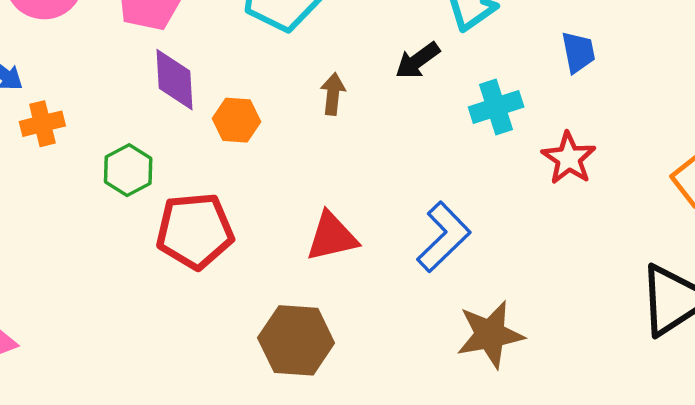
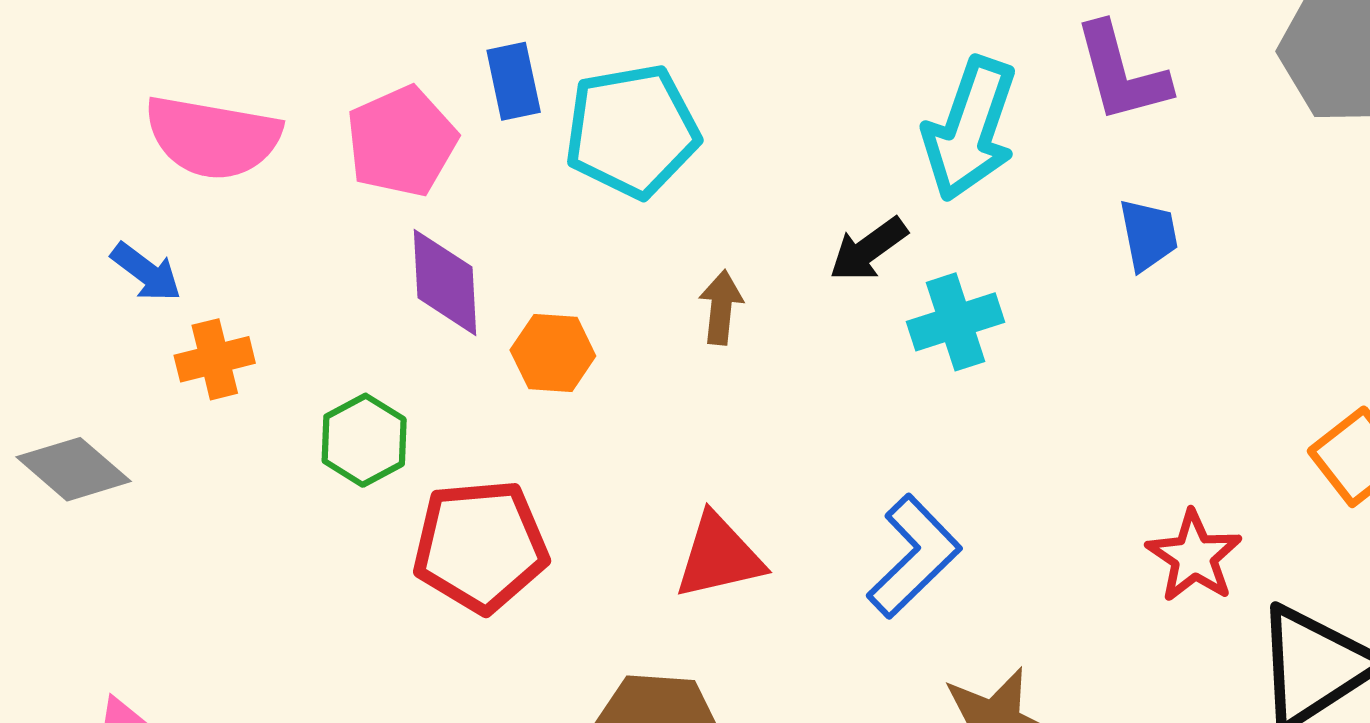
cyan cross: (496, 107) -> (955, 322), moved
red star: (569, 158) -> (1194, 556), moved

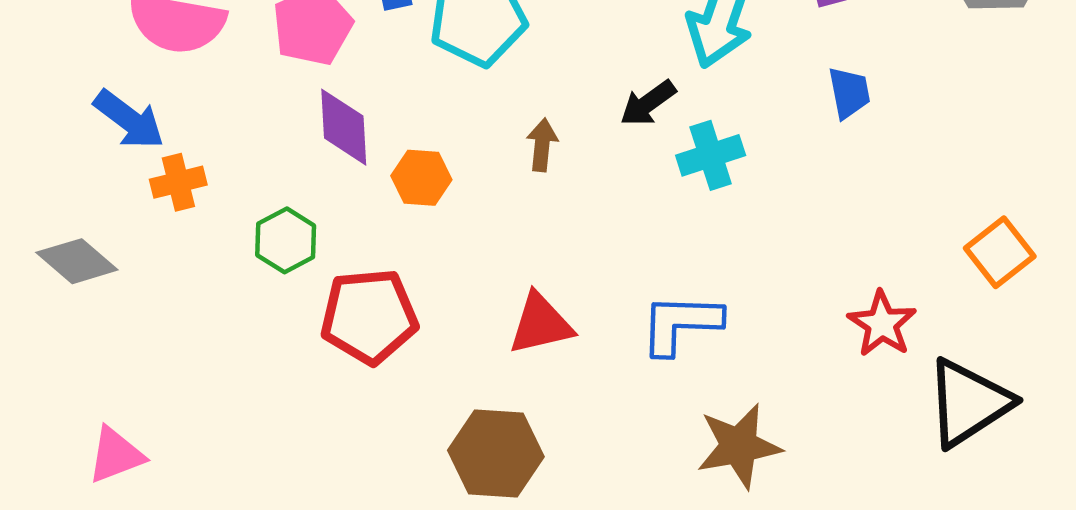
blue arrow: (146, 272) -> (129, 120), size x1.4
blue L-shape: (914, 556) -> (681, 324), turned -134

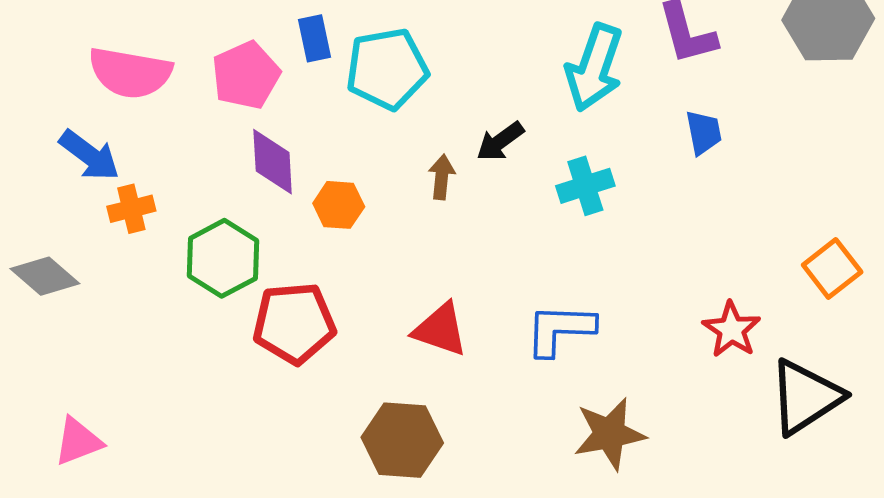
black arrow: (648, 103) -> (500, 141), moved
green hexagon: (286, 240) -> (223, 258), size x1.4
red triangle: (541, 324) -> (440, 330), turned 32

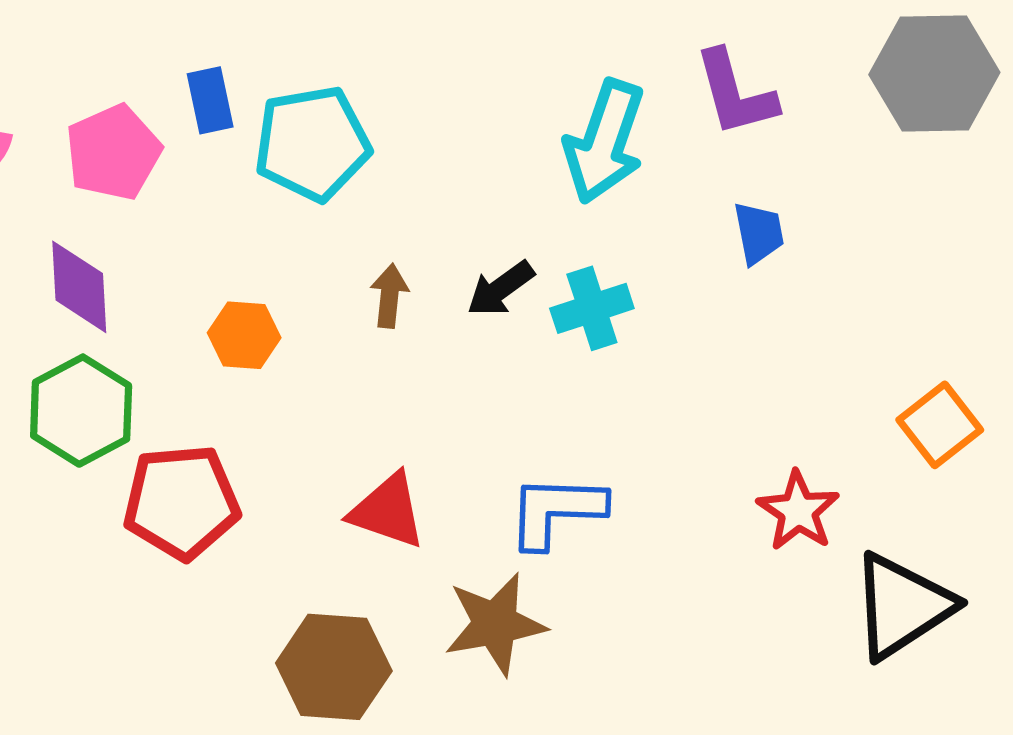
black arrow: (500, 141) -> (501, 289), moved
purple diamond: (273, 162) -> (79, 287), moved
brown star: (610, 434) -> (495, 624), moved

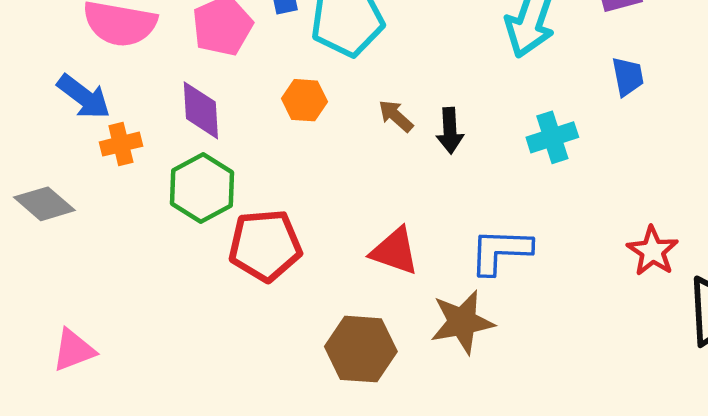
black arrow: (501, 289) -> (450, 131), moved, turned -57
brown arrow: (389, 296) -> (396, 116), turned -54
cyan cross: (592, 308) -> (552, 137), moved
orange hexagon: (244, 335) -> (305, 100), moved

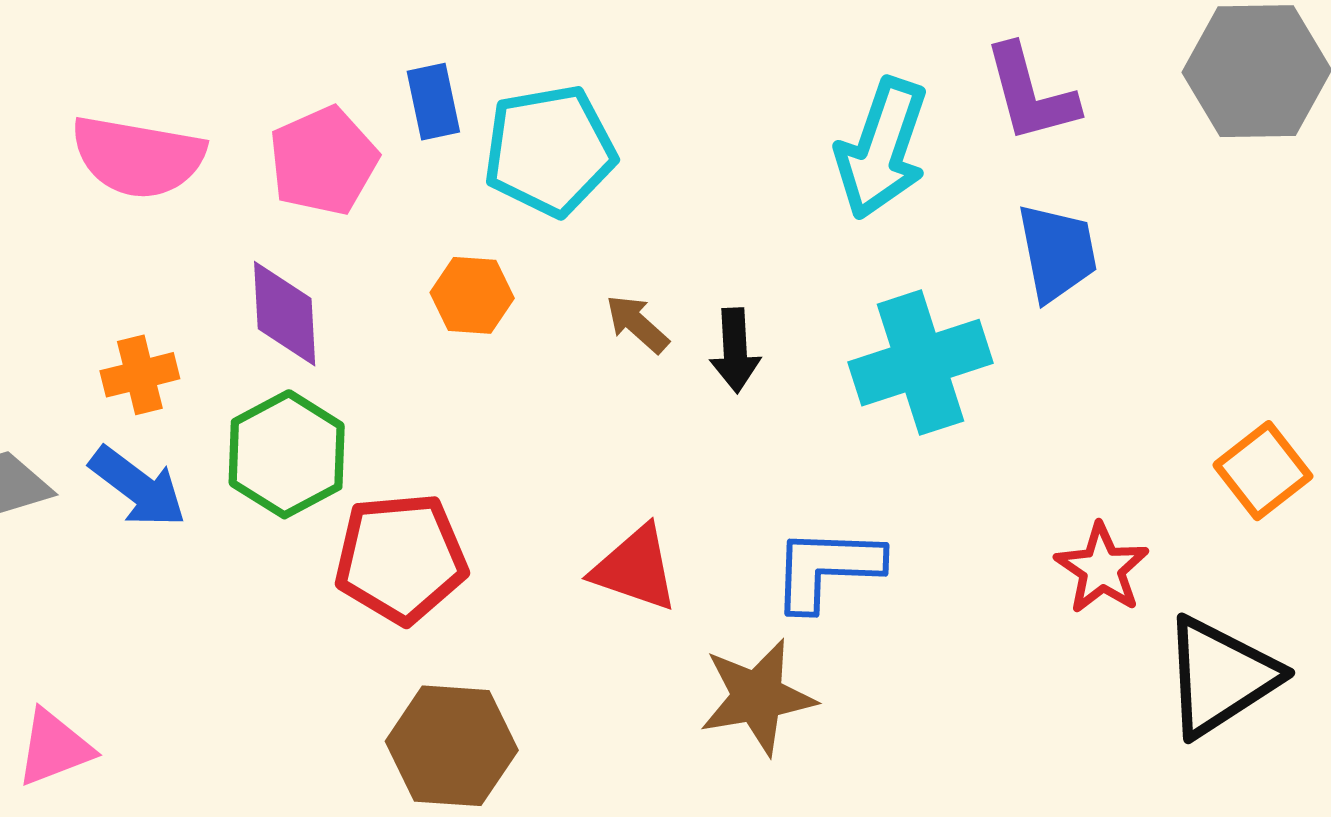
blue trapezoid: (628, 76) -> (1057, 253), size x1.4
blue arrow: (84, 97) -> (138, 487), moved
cyan cross: (552, 137) -> (920, 363), size x1.5
brown hexagon: (361, 349) -> (452, 746), moved

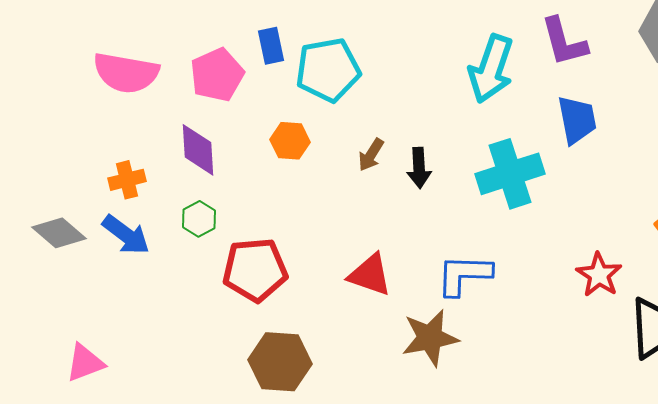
brown arrow: (637, 324) -> (371, 155), turned -100
green hexagon: (287, 454) -> (199, 219), size x0.6

